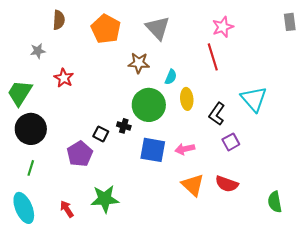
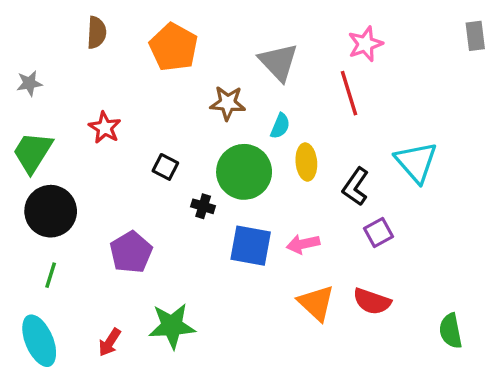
gray triangle: (158, 28) -> (278, 62), moved
gray star: (38, 51) -> (29, 83), moved
black square: (101, 134) -> (165, 167), moved
red arrow: (67, 209) -> (110, 342), turned -114

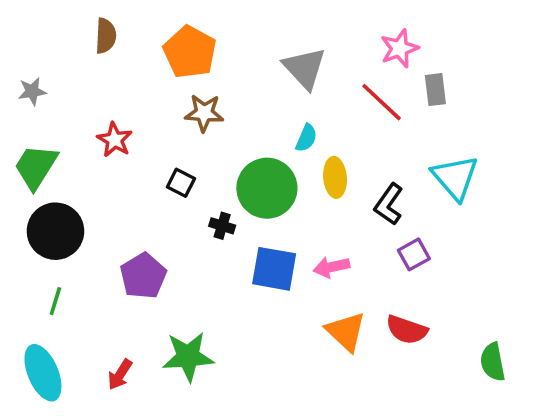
gray rectangle: (475, 36) -> (435, 90), moved
red line: (349, 93) -> (382, 102), turned -30
brown star: (228, 103) -> (204, 113), moved

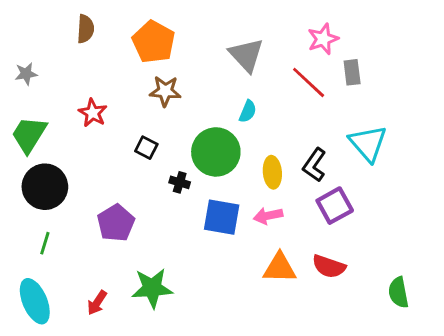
yellow ellipse: (335, 177) -> (272, 172), moved
purple square: (414, 254) -> (335, 206), size x1.4
orange triangle: (346, 332) -> (280, 268), turned -42

